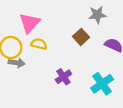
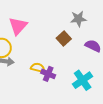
yellow semicircle: (39, 44) -> (38, 68), moved
purple cross: (63, 77) -> (48, 74), turned -32

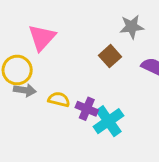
yellow semicircle: (38, 68) -> (59, 99), moved
cyan cross: (83, 80) -> (108, 121), moved

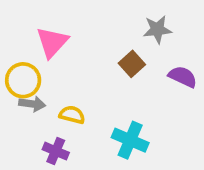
purple cross: (87, 109) -> (56, 151), moved
cyan cross: (108, 121) -> (130, 140), turned -32

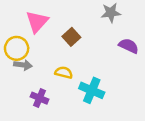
brown square: (132, 64) -> (71, 37), moved
yellow semicircle: (72, 115) -> (64, 73), moved

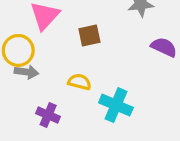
brown square: (71, 37) -> (89, 36), turned 30

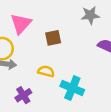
purple cross: (48, 115) -> (23, 95), turned 35

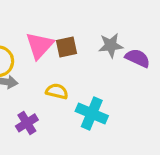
gray star: (90, 15) -> (111, 45), moved
pink triangle: (21, 24) -> (39, 45), moved

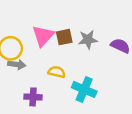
gray star: (111, 45) -> (88, 40), moved
purple cross: (27, 123) -> (33, 97), turned 35

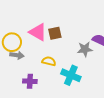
pink triangle: (43, 36) -> (38, 32), turned -42
gray star: (88, 40) -> (85, 49), moved

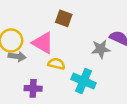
pink triangle: (38, 32) -> (43, 43), moved
brown square: (55, 33) -> (64, 18), moved, turned 32

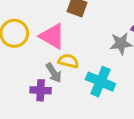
gray arrow: (17, 56) -> (54, 73), moved, turned 49

